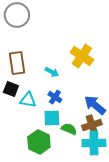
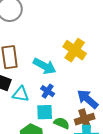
cyan arrow: (52, 72) -> (45, 66), size x1.6

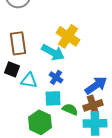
yellow cross: (75, 50) -> (68, 36), moved
blue arrow: (88, 99) -> (96, 85), turned 105

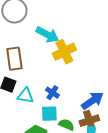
yellow cross: (68, 36) -> (64, 52), turned 30
cyan arrow: (53, 52) -> (47, 35), moved

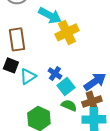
cyan triangle: (25, 96) -> (28, 76), turned -42
cyan square: (49, 114) -> (66, 86), moved, turned -36

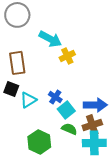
yellow cross: (67, 32) -> (67, 56), size x0.7
blue arrow: (95, 81) -> (95, 105), turned 35

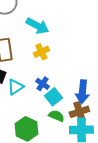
yellow cross: (67, 56) -> (41, 52), moved
blue arrow: (95, 105) -> (82, 92), turned 95

